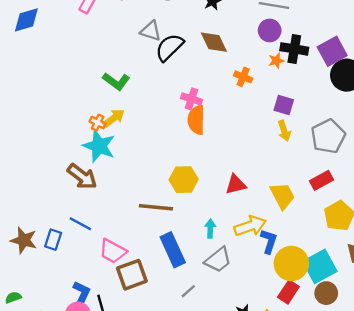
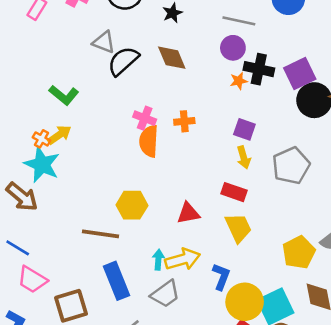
orange cross: (243, 77) -> (184, 121), moved, turned -30
red rectangle: (321, 180) -> (234, 192), moved, turned 45
yellow arrow: (250, 226) -> (183, 259), moved
pink trapezoid: (113, 251) -> (32, 280), moved

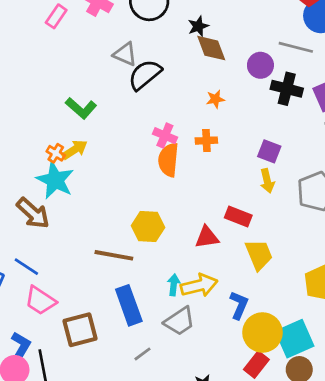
gray line: (239, 21) -> (296, 47), moved
brown diamond: (172, 58) -> (211, 48), moved
orange star: (239, 81) -> (215, 99), moved
red rectangle: (234, 192) -> (238, 216), moved

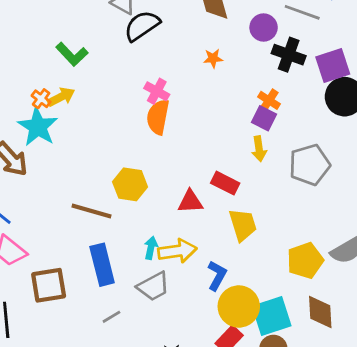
orange cross: (206, 141) -> (269, 100), moved, turned 30

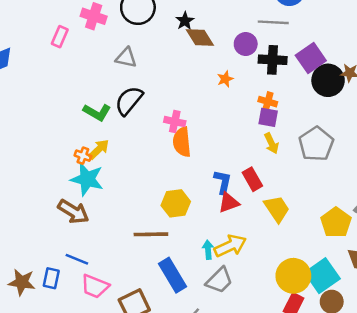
black semicircle: (142, 26) -> (129, 101), moved
orange star: (213, 58) -> (225, 79), moved
red rectangle: (225, 183) -> (252, 179), turned 50
blue L-shape: (217, 276) -> (223, 182), moved

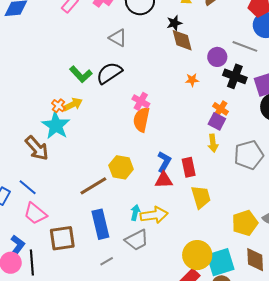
brown line: (151, 234) -> (93, 186), turned -48

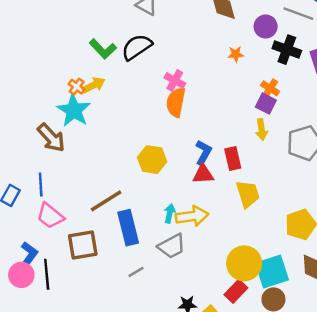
brown line: (93, 186) -> (106, 201), moved
blue line: (28, 187) -> (41, 185), turned 48

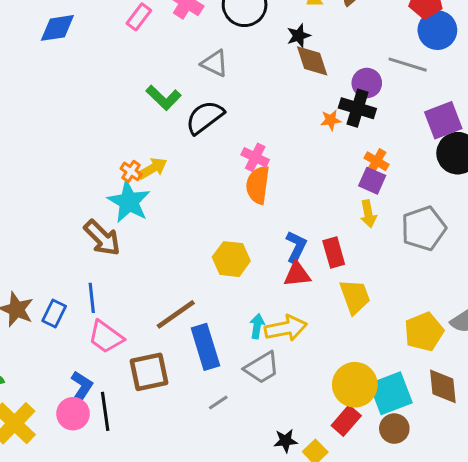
green L-shape: (103, 49) -> (164, 98), moved
black cross: (287, 50) -> (357, 108), moved

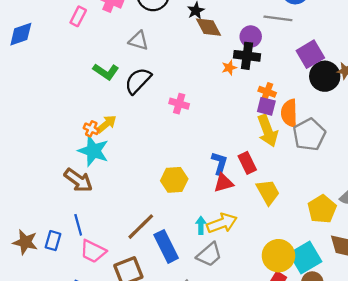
orange semicircle: (258, 185) -> (289, 113), moved
yellow arrow: (368, 214) -> (268, 131), size x1.6

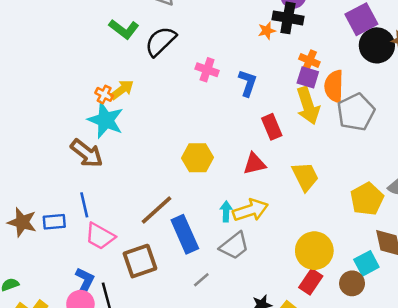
blue L-shape: (219, 163) -> (248, 83), moved
red rectangle: (247, 163) -> (272, 127), moved
blue rectangle: (53, 241) -> (54, 222), turned 66
cyan square: (305, 258) -> (366, 263), moved, size x0.7

